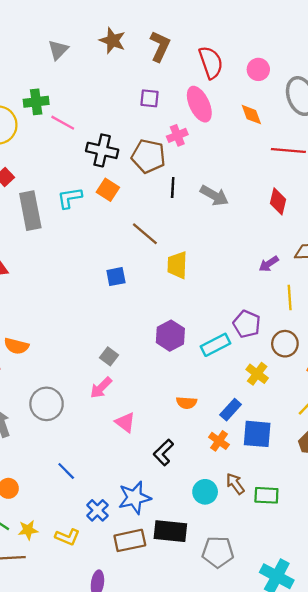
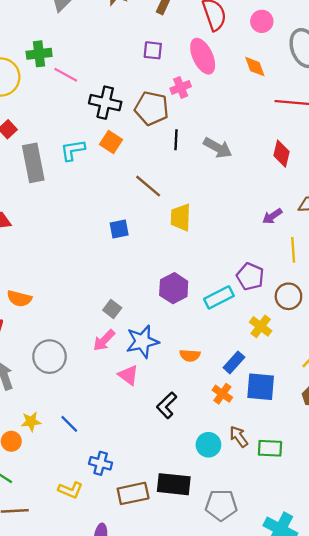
blue star: (134, 498) -> (142, 342), moved
blue cross: (97, 510) -> (101, 463), turned -30
yellow star: (28, 530) -> (31, 422), moved

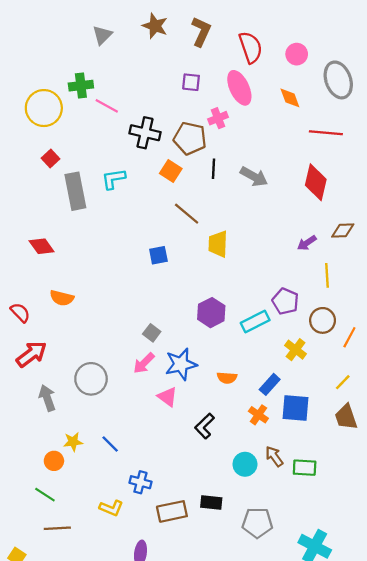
orange square: (111, 142) -> (171, 171), moved
red diamond: (282, 154) -> (316, 182), size x1.4
orange semicircle: (19, 299) -> (62, 298), moved
black rectangle: (174, 484) -> (211, 502), size x0.7

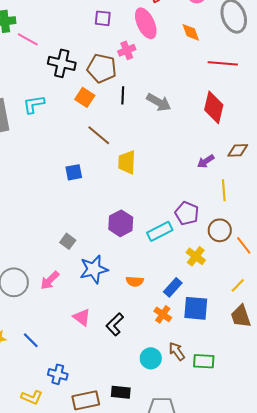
orange line: (349, 337) -> (244, 245), turned -66
pink arrow: (144, 363) -> (50, 280), moved
pink triangle: (167, 397) -> (82, 317), moved

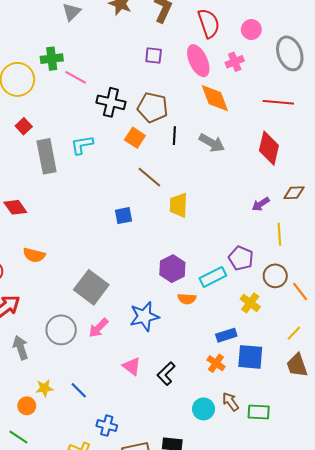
orange diamond: (191, 32) -> (215, 98), moved, size x1.5
pink cross: (127, 50) -> (235, 62), moved
gray square: (68, 241) -> (91, 287), moved, size x2.0
orange semicircle: (135, 281) -> (187, 299), moved
blue rectangle: (173, 287) -> (226, 335), turned 30

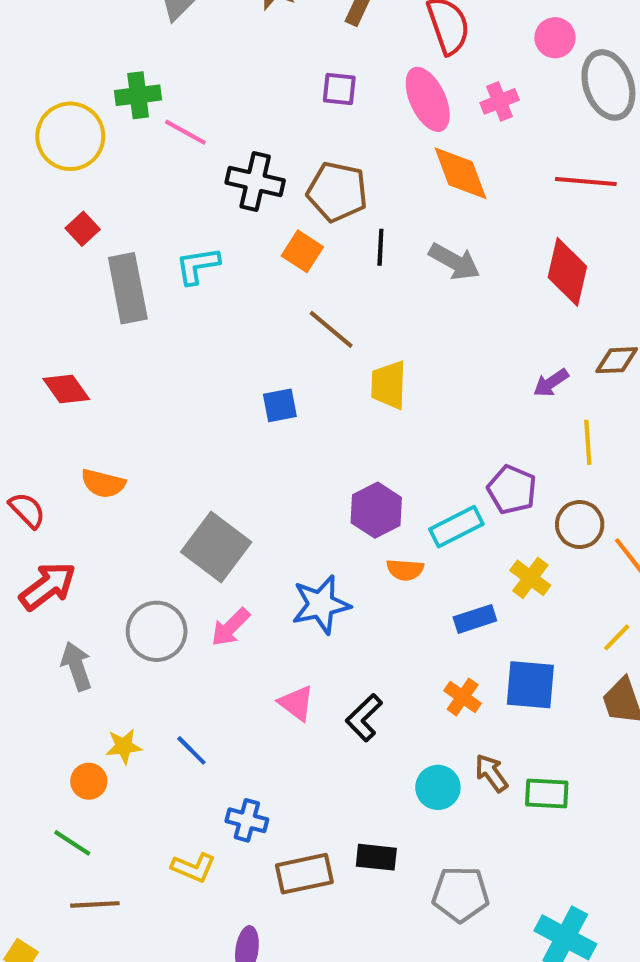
pink circle: (251, 30) -> (555, 38), moved
blue rectangle: (226, 335) -> (475, 619), moved

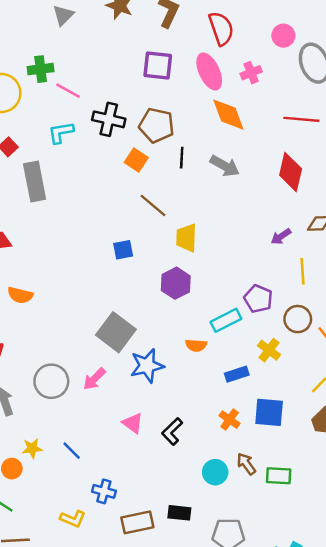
purple square: (339, 89) -> (158, 65), size x1.5
cyan L-shape: (198, 266) -> (61, 132), moved
purple hexagon: (376, 510) -> (176, 283), moved
gray square: (216, 547) -> (116, 332), moved

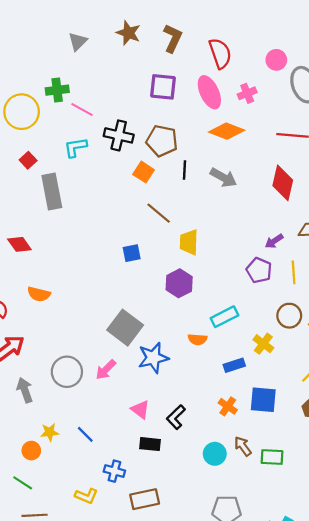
orange diamond: (228, 115) -> (227, 131), turned -48
purple pentagon: (258, 299) -> (259, 270), moved
black rectangle: (179, 513) -> (150, 444), moved

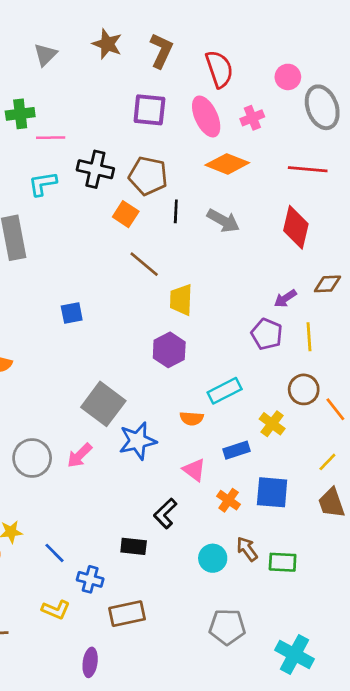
pink line: (82, 110) -> (51, 138), turned -30
blue square: (132, 253) -> (72, 313), moved
pink triangle: (140, 410) -> (194, 470), moved
blue line: (85, 434) -> (54, 553), moved

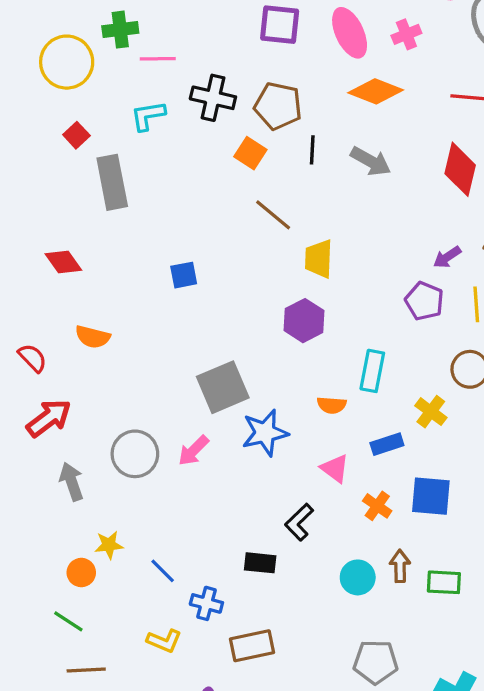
cyan rectangle: (225, 391) -> (372, 371), turned -52
gray square: (103, 404) -> (223, 387), turned 30
brown arrow: (247, 549) -> (400, 566), turned 35

